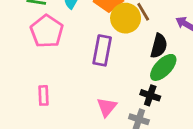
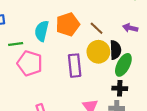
yellow circle: (126, 18) -> (98, 52), moved

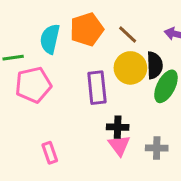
pink pentagon: (30, 63) -> (33, 85), turned -30
black cross: (120, 88) -> (118, 127), moved

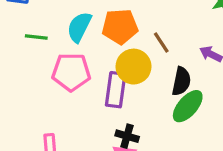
yellow circle: (130, 68) -> (134, 67), moved
pink pentagon: (33, 85) -> (71, 72), moved

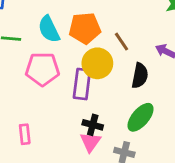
cyan semicircle: (79, 27) -> (49, 29), turned -52
green ellipse: (188, 106) -> (140, 117), moved

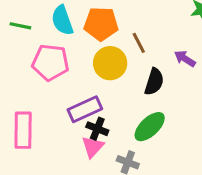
purple rectangle: (82, 84) -> (85, 109), moved, turned 52
pink rectangle: (25, 134) -> (23, 130), size x1.6

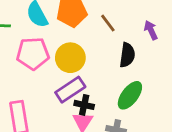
purple arrow: (185, 59) -> (151, 30), turned 42
yellow circle: (110, 63) -> (70, 58), moved

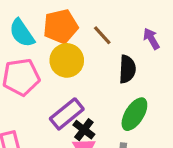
yellow circle: (70, 58) -> (67, 60), moved
black cross: (84, 105) -> (84, 130), turned 30

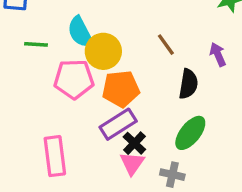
orange pentagon: (61, 26) -> (121, 89), moved
yellow circle: (67, 60) -> (103, 51), moved

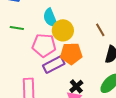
green line: (36, 44) -> (17, 28), moved
purple rectangle: (118, 124) -> (54, 65), moved

